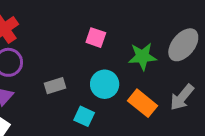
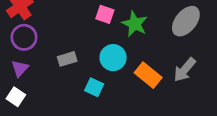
green star: (142, 56) -> (135, 24), moved, turned 30

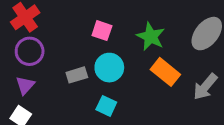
pink square: (105, 14) -> (102, 31), moved
cyan circle: (113, 58) -> (109, 68), moved
orange rectangle: (148, 75) -> (165, 72), moved

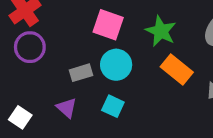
pink square: (102, 31) -> (108, 25), size x1.4
purple triangle: (25, 85) -> (67, 108), moved, turned -30

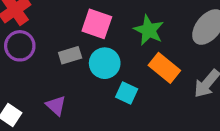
gray rectangle: (81, 73) -> (70, 55), moved
cyan square: (113, 106) -> (127, 93), moved

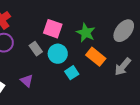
gray rectangle: (70, 55) -> (36, 49), turned 72
cyan square: (127, 93) -> (72, 73), turned 32

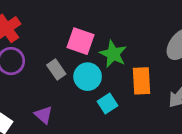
green star: (86, 33) -> (113, 54), moved
orange rectangle: (96, 57) -> (141, 81), turned 48

